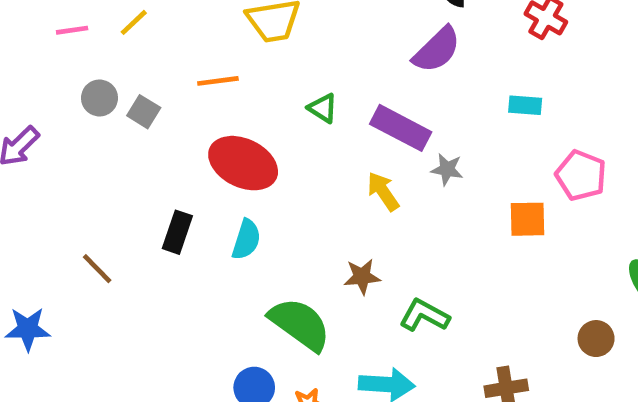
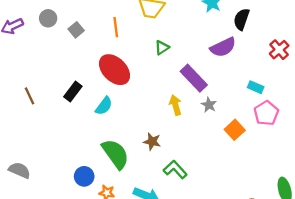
orange line: (218, 81) -> (116, 27), turned 72
gray circle: (99, 98) -> (48, 18), moved
green triangle: (323, 108) -> (162, 48), moved, turned 35
pink pentagon: (581, 175) -> (266, 113), moved
orange square: (527, 219) -> (235, 130), moved, turned 30

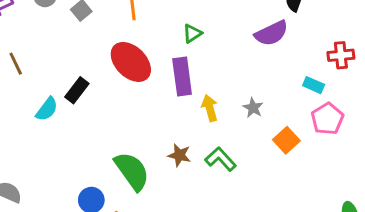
red cross: (279, 50) -> (341, 55), moved, turned 36
purple rectangle: (194, 78) -> (182, 77), moved, turned 36
brown line: (29, 96) -> (16, 64), moved
cyan semicircle: (104, 106) -> (47, 109), moved
green L-shape: (175, 170) -> (221, 159), moved

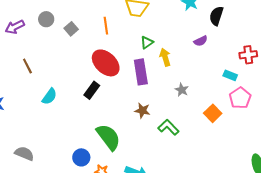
purple semicircle: (271, 33) -> (201, 41), size x0.6
black rectangle: (77, 90) -> (92, 90), moved
yellow arrow: (210, 108) -> (165, 57), moved
gray star: (253, 108) -> (182, 90), moved
brown star: (179, 155) -> (142, 111), moved

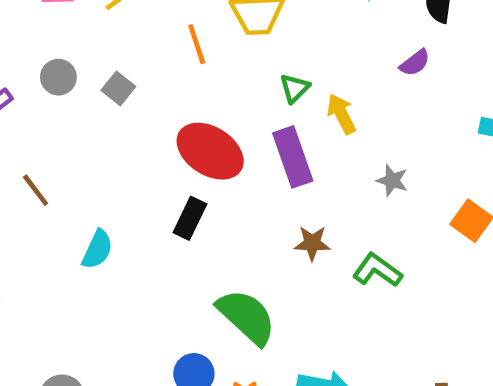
orange line: (106, 26) -> (197, 44), moved

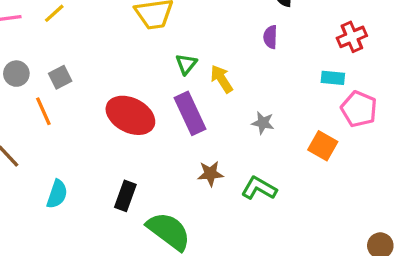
orange line: (197, 44) -> (43, 111), moved
purple semicircle: (415, 63) -> (270, 37), turned 135
gray square: (118, 88) -> (60, 77), turned 30
black rectangle: (190, 218) -> (125, 196), moved

